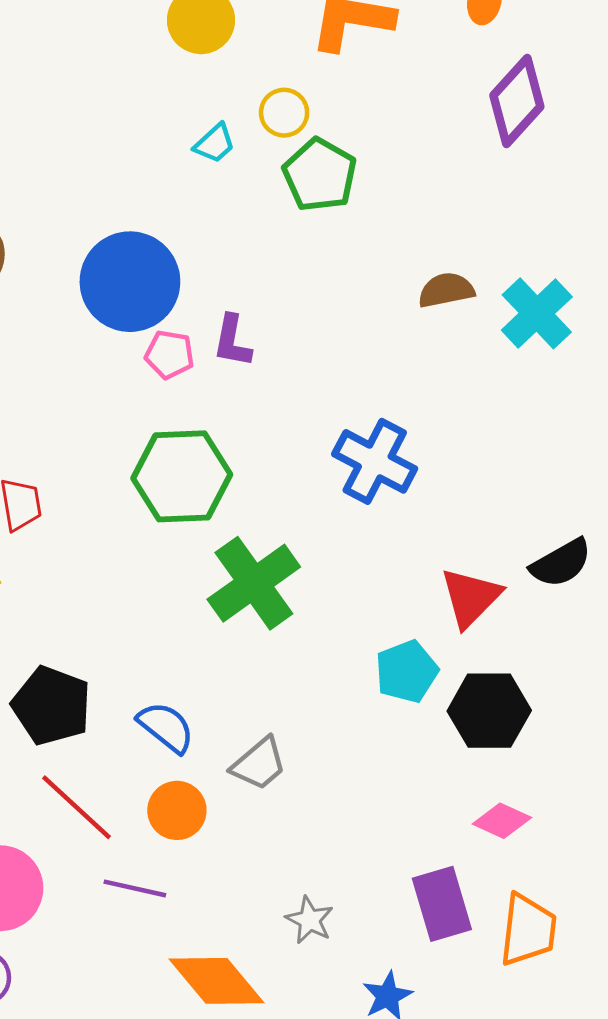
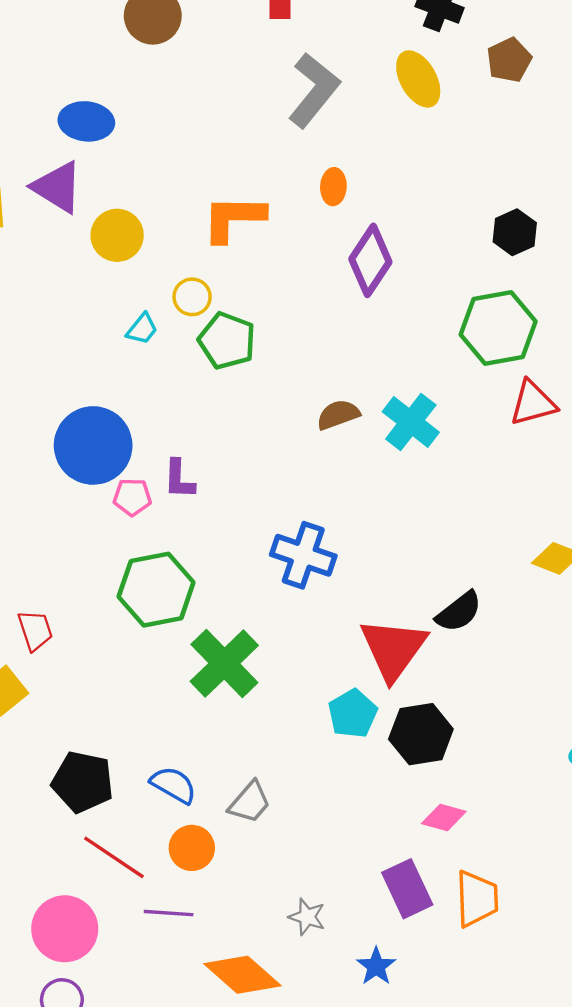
red triangle: (471, 597) -> (393, 649), size x1.4

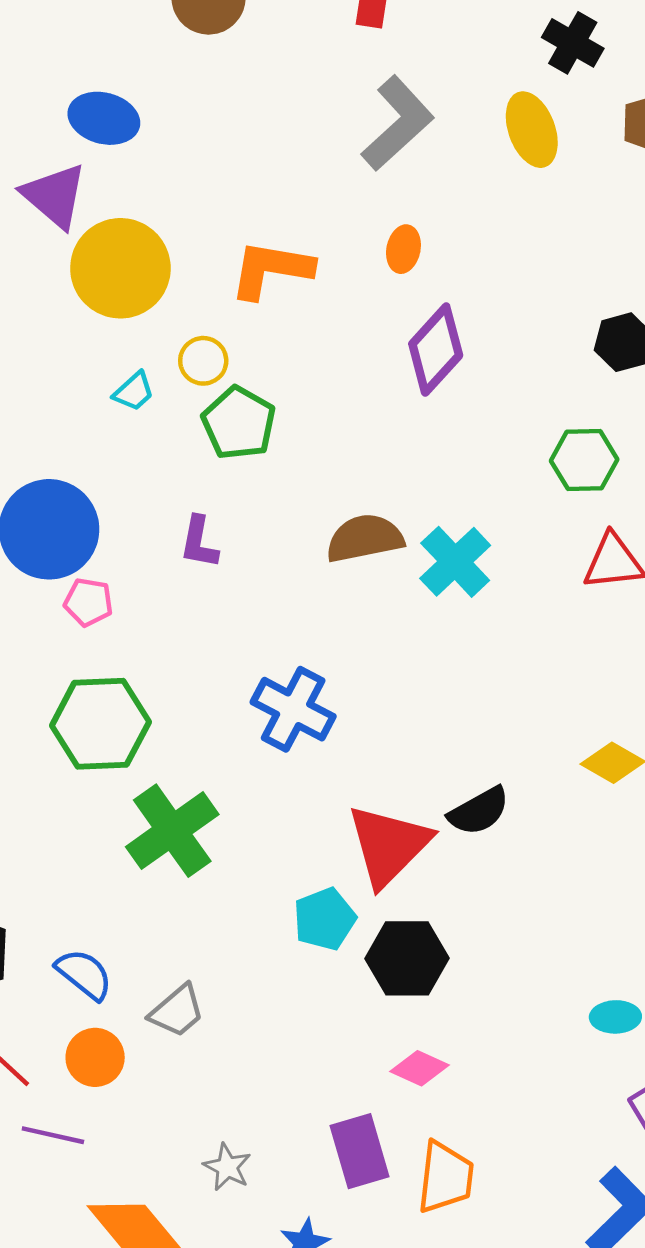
yellow circle: (117, 235) -> (120, 268), size x1.5
green hexagon: (498, 328) -> (584, 460), size x0.7
brown semicircle: (338, 415) -> (365, 538), size x1.4
purple L-shape: (179, 479) -> (199, 542), moved

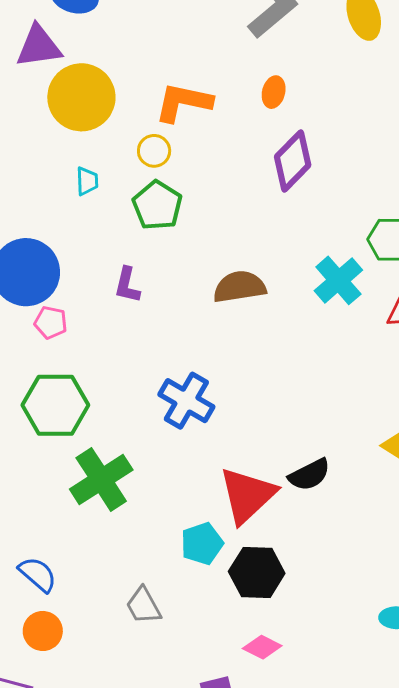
purple triangle: (54, 196) -> (39, 46), turned -51
yellow circle: (203, 361) -> (154, 151), moved
cyan trapezoid: (134, 392) -> (87, 181), turned -52
cyan cross: (455, 562) -> (338, 280), moved
gray trapezoid: (177, 1011) -> (143, 606), moved, turned 99

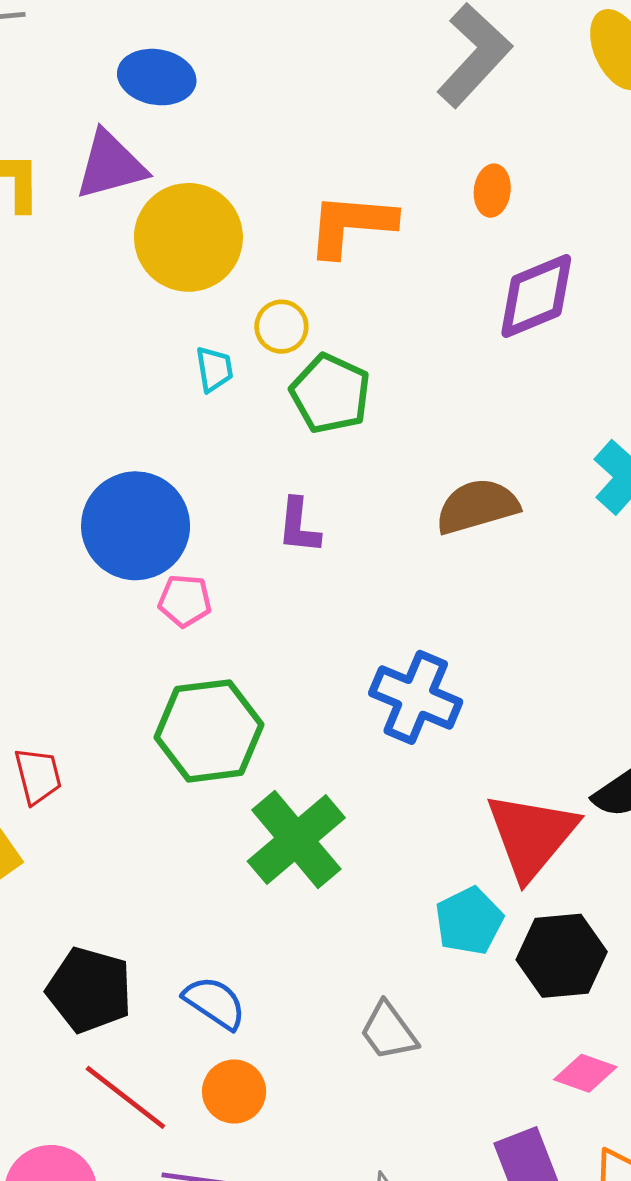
yellow circle: (154, 151) -> (281, 327), moved
purple diamond: (293, 161) -> (536, 296), turned 30

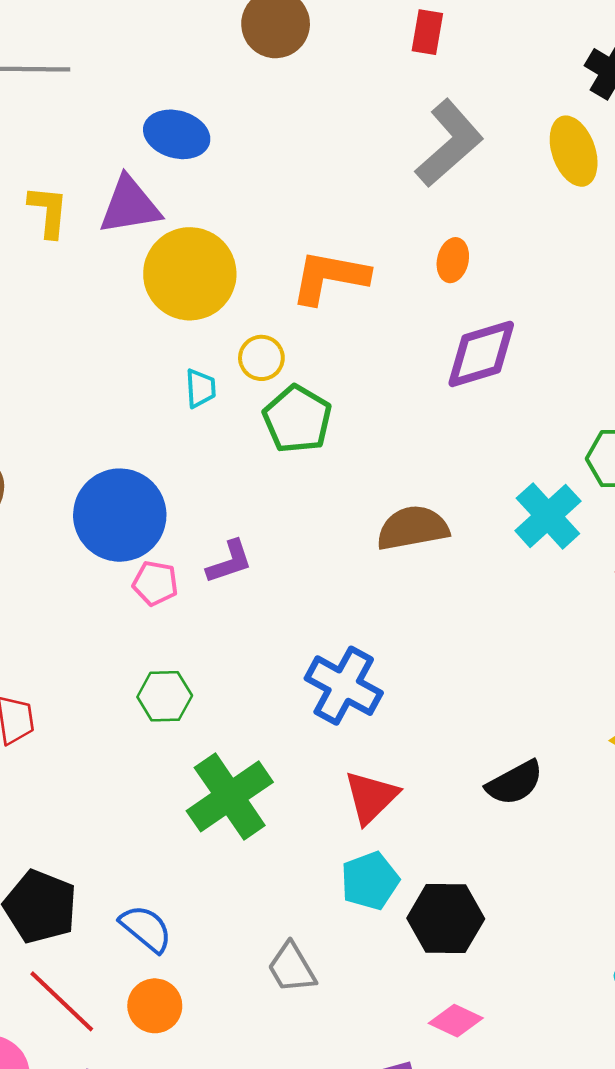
purple L-shape: (299, 526) -> (229, 562), moved, turned -120
green hexagon: (209, 731) -> (165, 696), size x0.6
red triangle: (531, 835) -> (371, 797), moved, size x0.7

